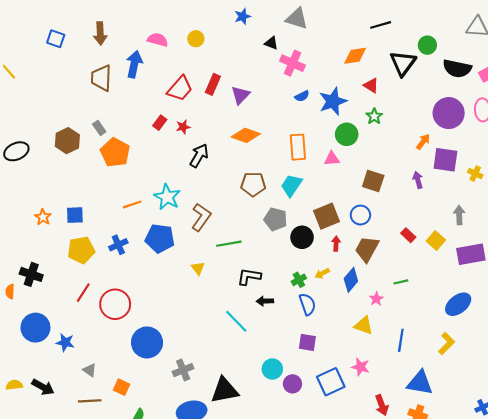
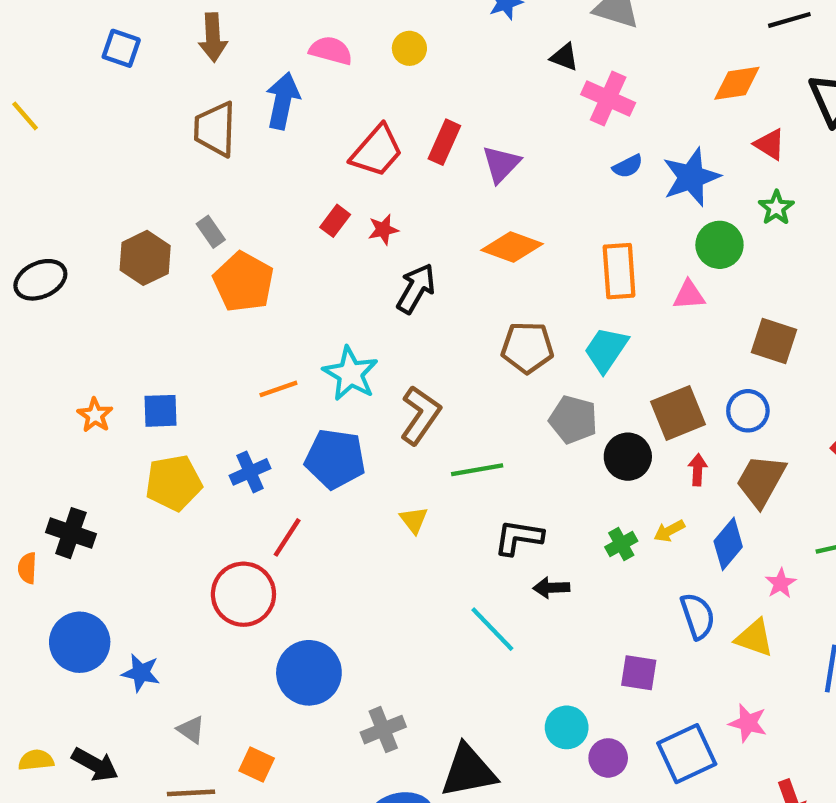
red line: (83, 293) -> (287, 537), moved
blue semicircle: (307, 304) -> (698, 616), moved

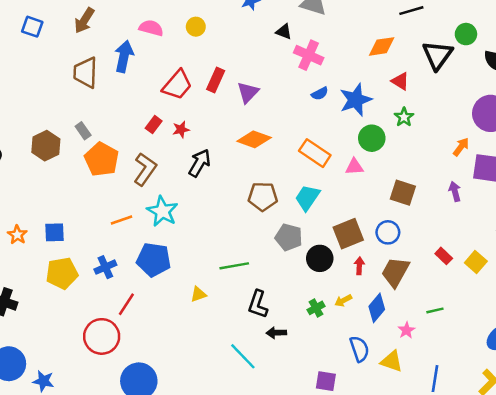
brown arrow: (213, 37) -> (84, 20), turned 35
orange rectangle: (619, 271) -> (315, 153), turned -52
brown L-shape: (420, 415) -> (145, 169), moved
yellow triangle: (414, 520) -> (198, 294), turned 49
black L-shape: (519, 537) -> (258, 304), turned -80

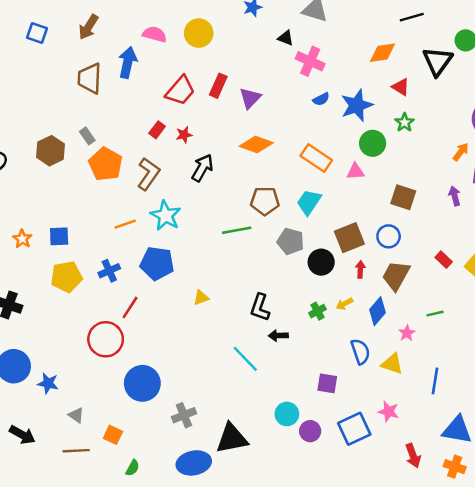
yellow circle: (196, 27) -> (199, 33), size x1.5
green line: (234, 266) -> (237, 230), moved

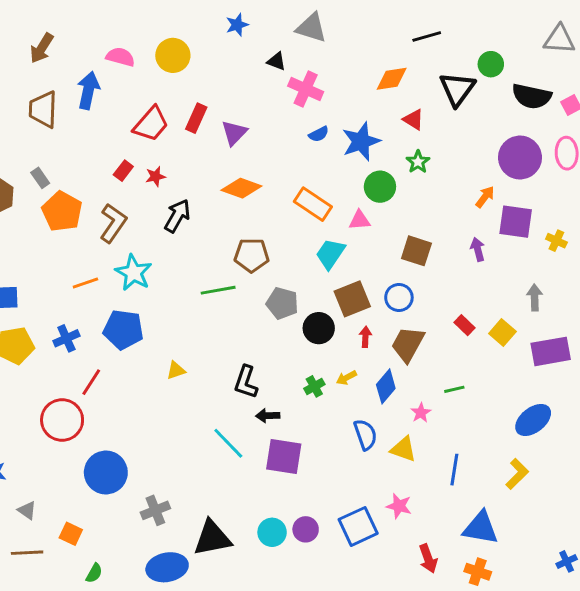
cyan trapezoid: (309, 202) -> (330, 254), moved
purple square: (327, 383) -> (284, 456), moved, size x1.5
cyan circle: (287, 414) -> (272, 532), moved

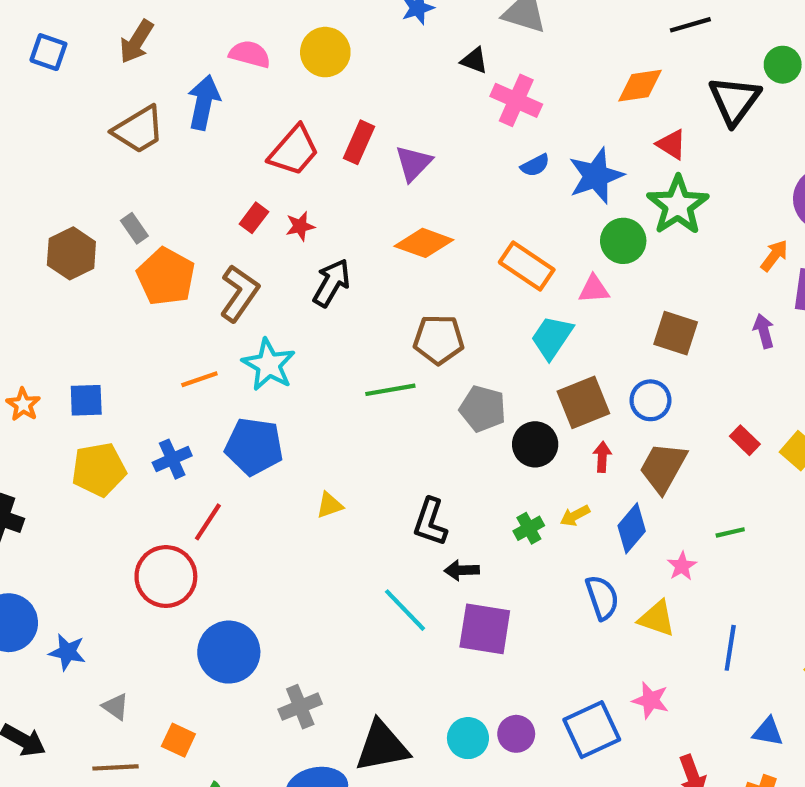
brown trapezoid: (43, 109) -> (139, 130), turned -123
green star: (418, 162) -> (678, 205), size x1.8
blue triangle: (481, 528) -> (768, 732), size x0.6

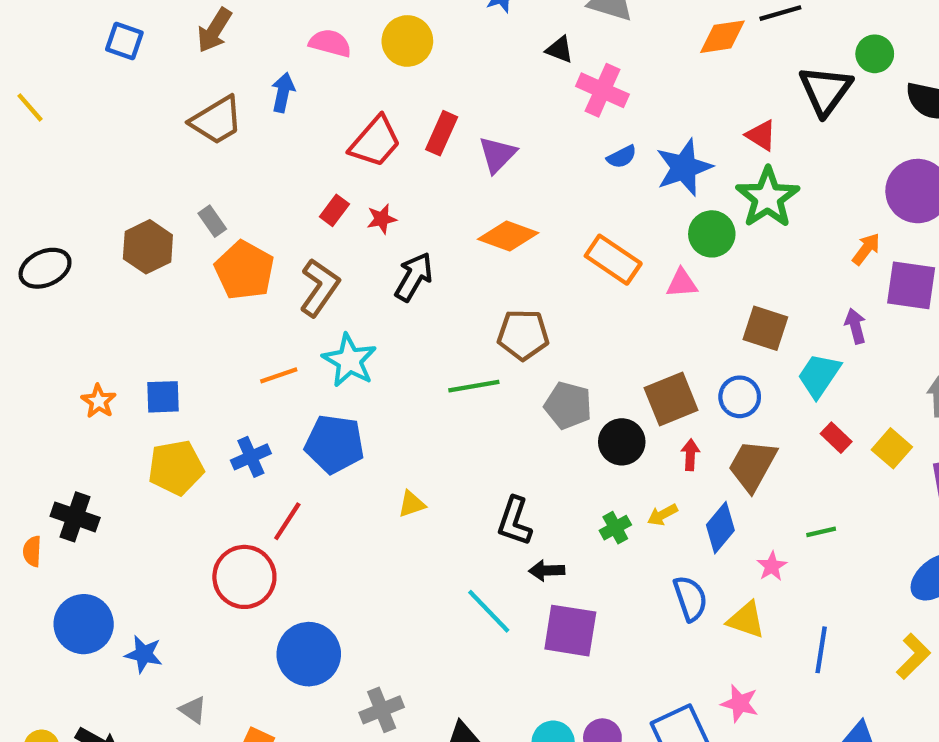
orange diamond: (640, 86) -> (723, 37), moved
blue arrow: (204, 102) -> (283, 92), size x0.7
cyan trapezoid: (552, 337) -> (819, 375), moved

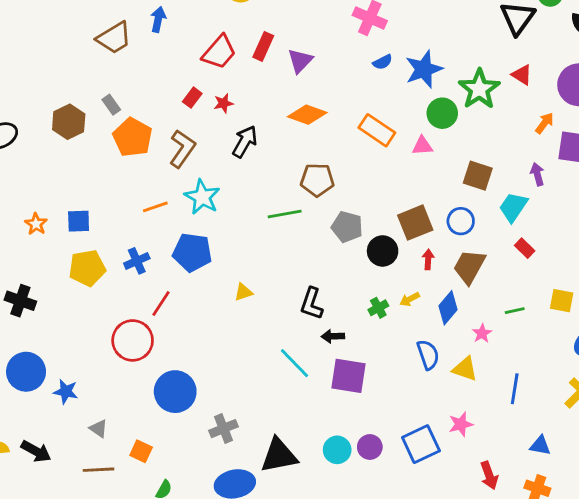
red triangle: (761, 135) -> (522, 75), moved
yellow square: (892, 448) -> (562, 301), moved, turned -30
pink star: (740, 703) -> (461, 424), turned -30

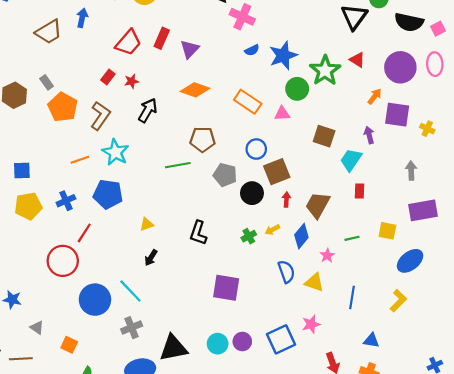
blue circle: (461, 221) -> (256, 149), moved
red rectangle: (525, 248) -> (360, 191), turned 48
black arrow: (333, 336) -> (151, 258), moved, turned -56
cyan line: (295, 363) -> (130, 291), moved
brown line: (98, 470) -> (21, 359), moved

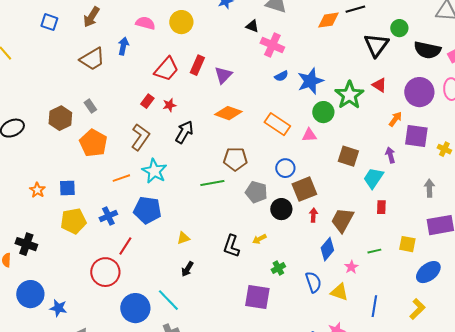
orange pentagon: (63, 107) -> (93, 143), moved
yellow arrow: (272, 230) -> (259, 239), moved
green cross: (249, 236) -> (278, 268), moved

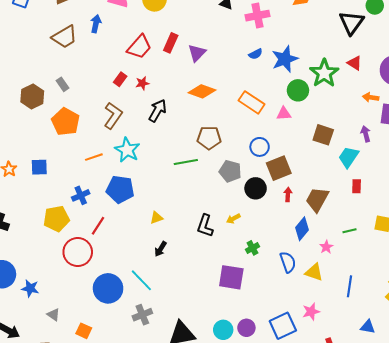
pink cross: (272, 45) -> (258, 16), moved, turned -35
orange arrow: (395, 119) -> (371, 97), turned -119
yellow pentagon: (73, 221) -> (56, 219), moved

